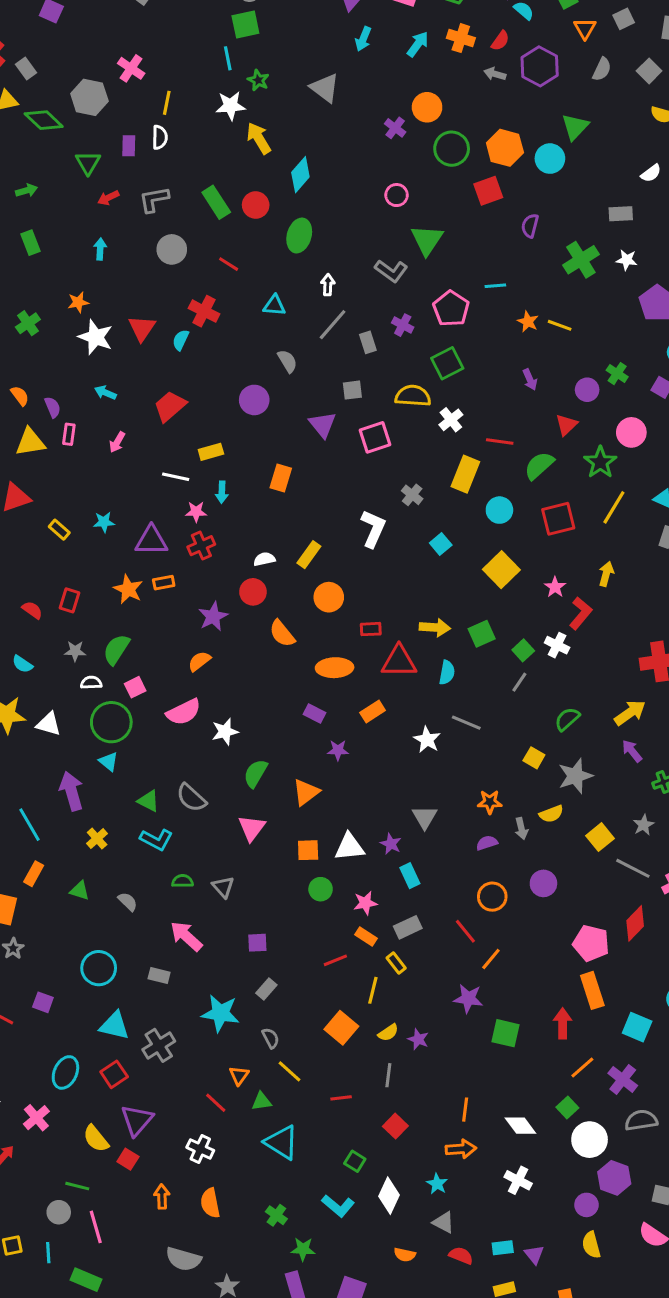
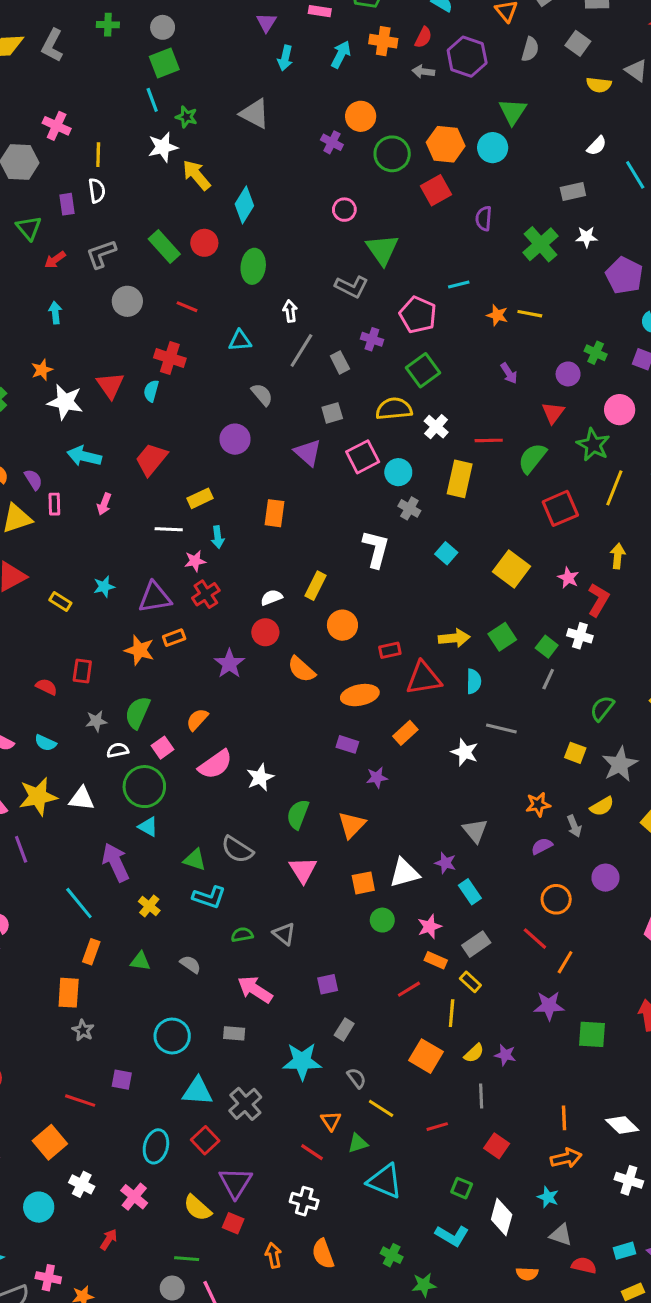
cyan arrow: (105, 393) -> (84, 456), size x1.5
cyan circle: (499, 510) -> (398, 472), moved
orange semicircle: (199, 661) -> (197, 719), moved

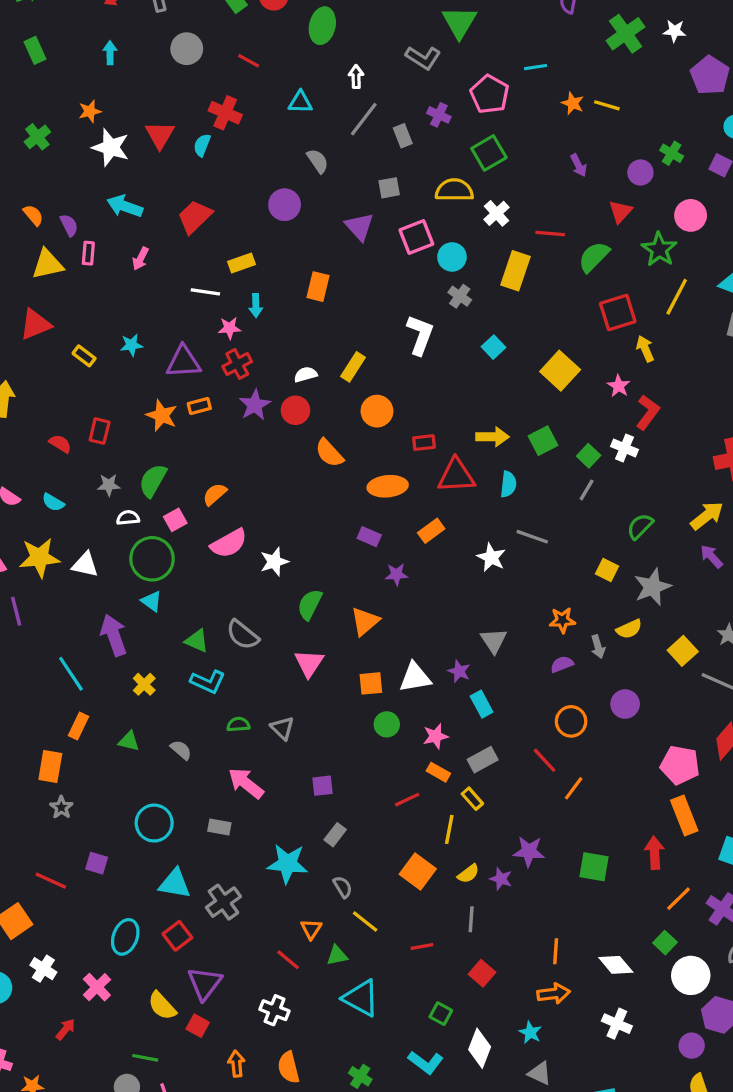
yellow arrow: (618, 556) -> (645, 349), moved, turned -35
purple star: (229, 664) -> (255, 405), moved
purple star: (549, 1006) -> (529, 851), moved

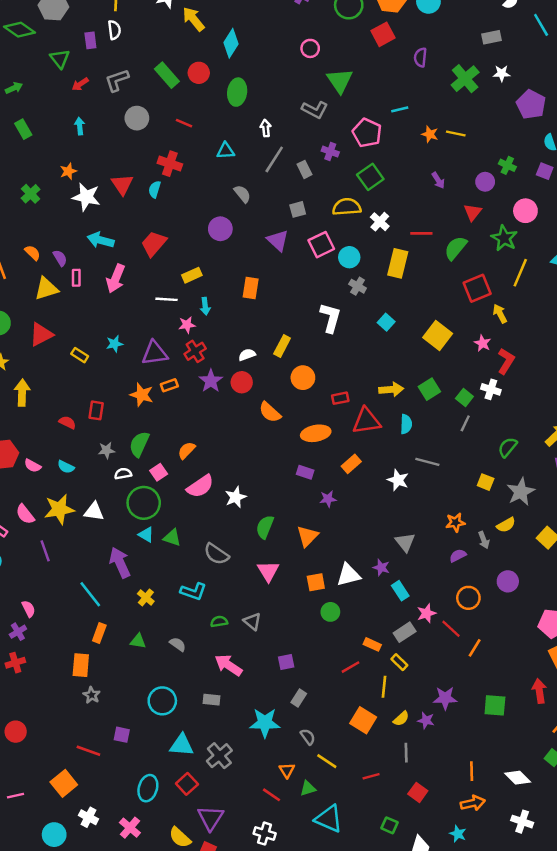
pink arrow: (140, 259) -> (116, 278), size x1.6
green triangle: (197, 641) -> (172, 538), moved
pink star: (436, 736) -> (426, 613), moved

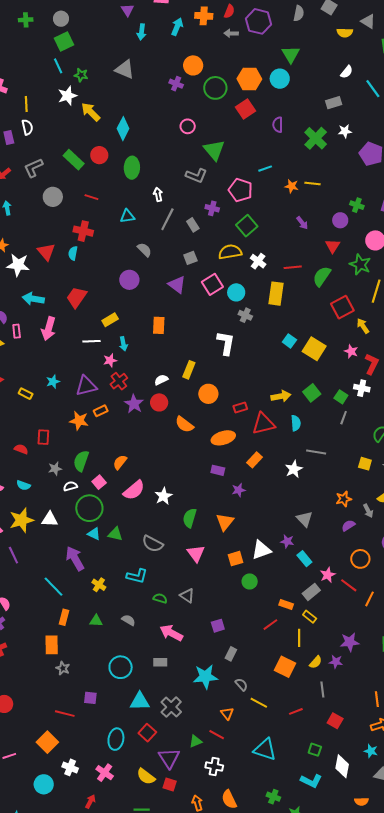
cyan square: (386, 322) -> (289, 341), moved
white star: (398, 480) -> (294, 469), turned 30
green semicircle: (219, 622) -> (160, 598), turned 32
green triangle: (308, 788) -> (196, 741), moved

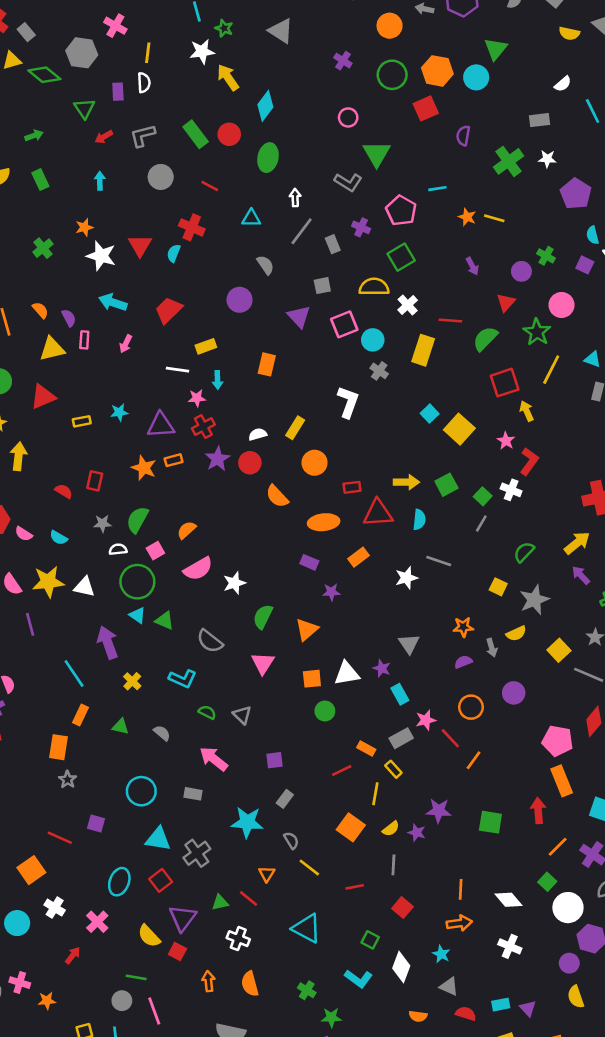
orange circle: (193, 65) -> (390, 26), moved
pink arrow: (49, 329) -> (126, 344), size x0.6
yellow rectangle: (26, 394) -> (82, 421), turned -48

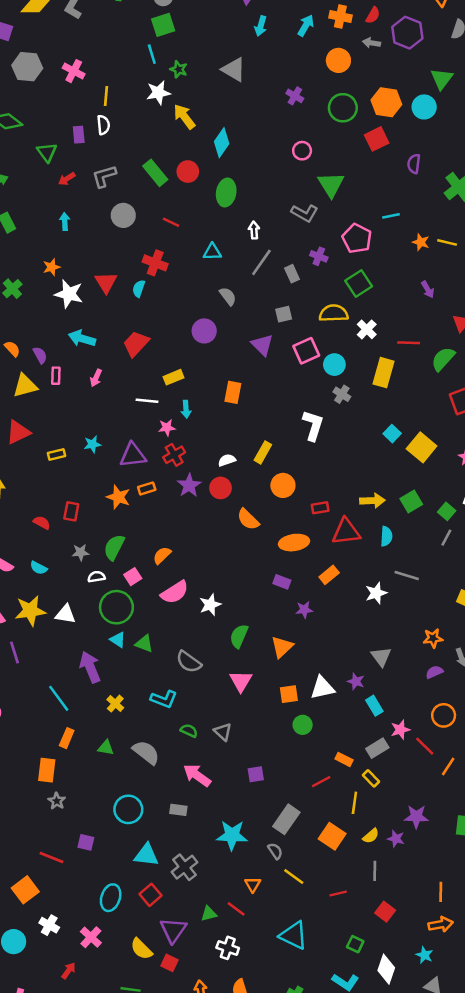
gray hexagon: (82, 53) -> (27, 67), moved
gray semicircle: (162, 733) -> (146, 752), size x1.6
gray rectangle: (285, 799) -> (286, 819), moved, size x1.6

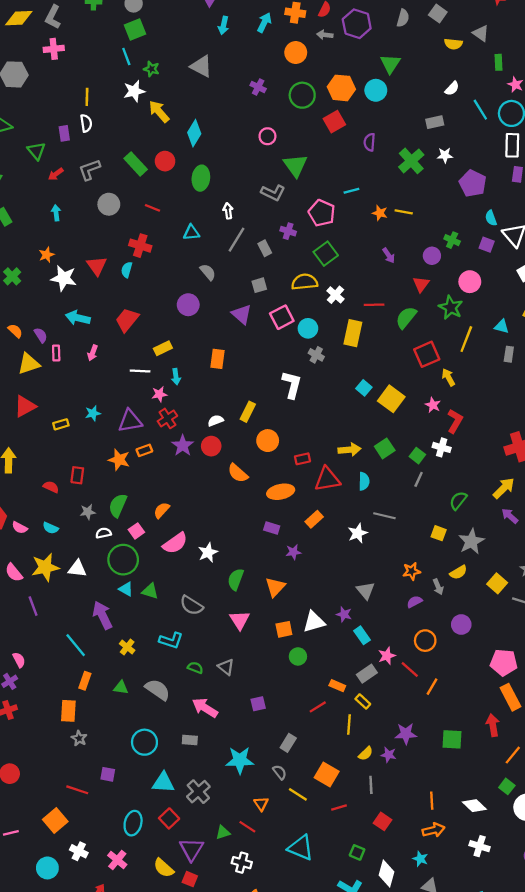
pink cross: (74, 71) -> (54, 49), moved, turned -30
gray rectangle: (286, 819) -> (288, 743), size x0.7
orange square: (332, 836) -> (327, 774), moved

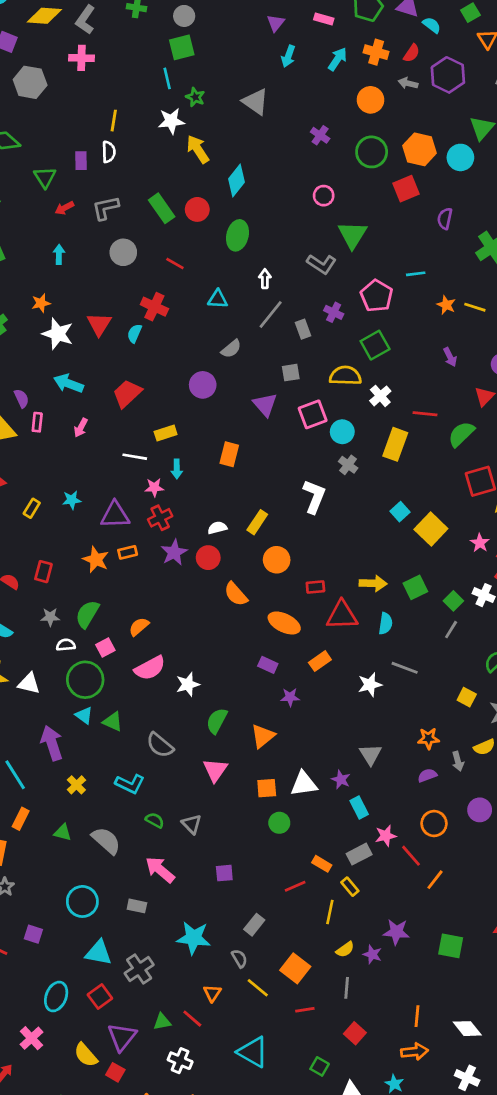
gray semicircle: (208, 272) -> (231, 349), turned 84
yellow rectangle: (61, 424) -> (32, 508), turned -49
orange ellipse: (281, 492) -> (284, 623), turned 30

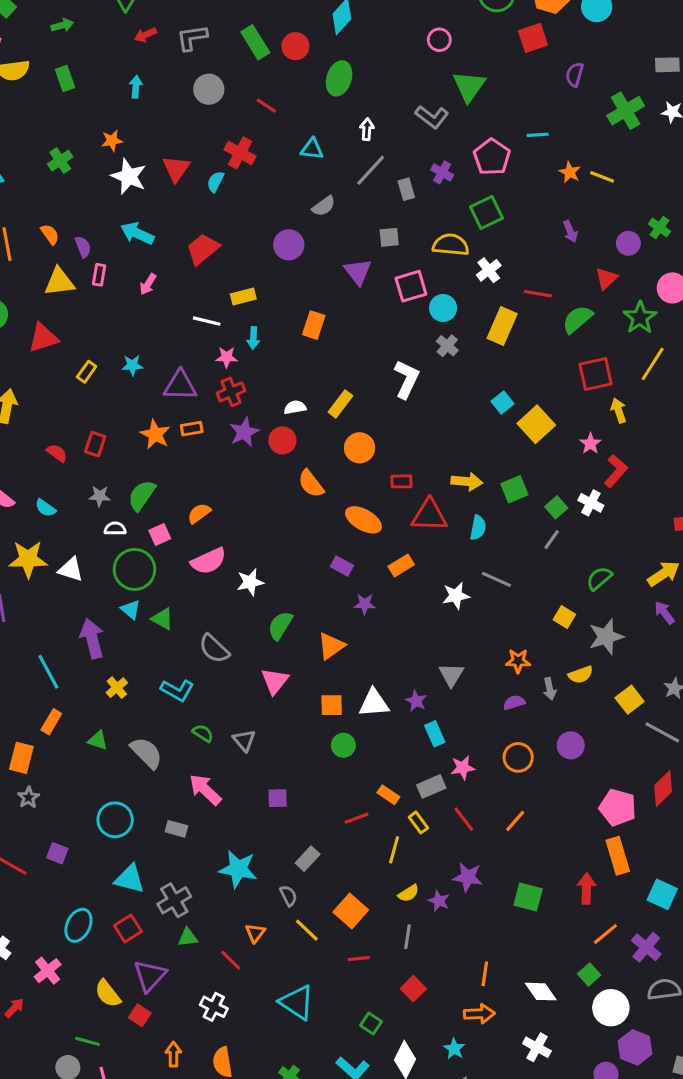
red line: (411, 856) -> (464, 819), moved
green triangle: (162, 1022) -> (188, 937), moved

